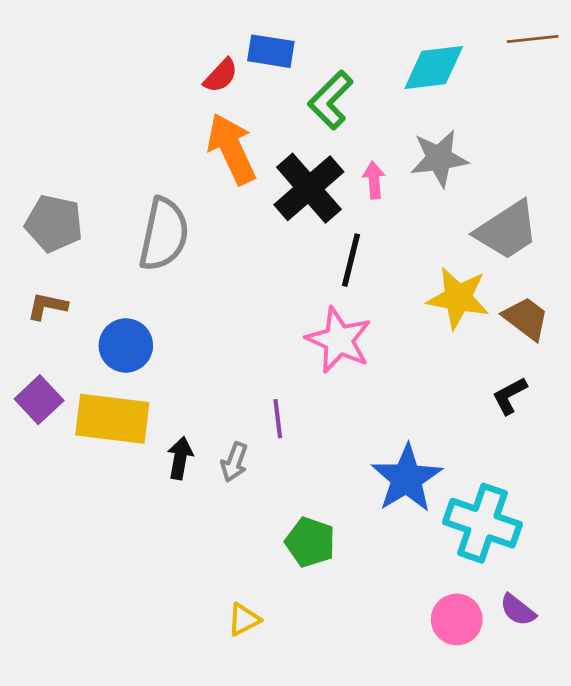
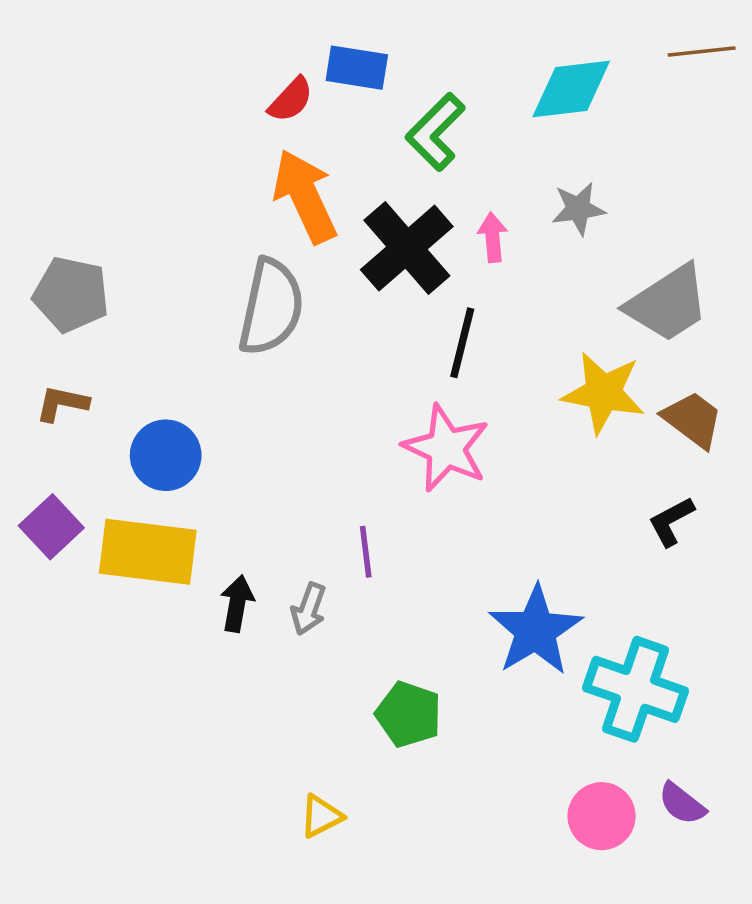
gray star: (439, 158) -> (578, 209), size x0.7
gray semicircle: (164, 234) -> (271, 307), moved

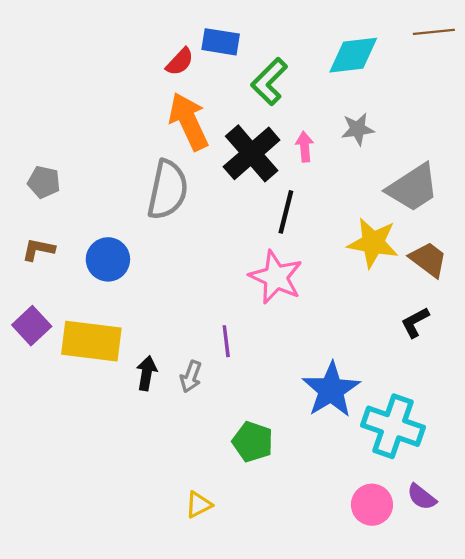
gray pentagon: (71, 294) -> (44, 182), size x0.7
blue circle: (166, 455) -> (108, 259), moved

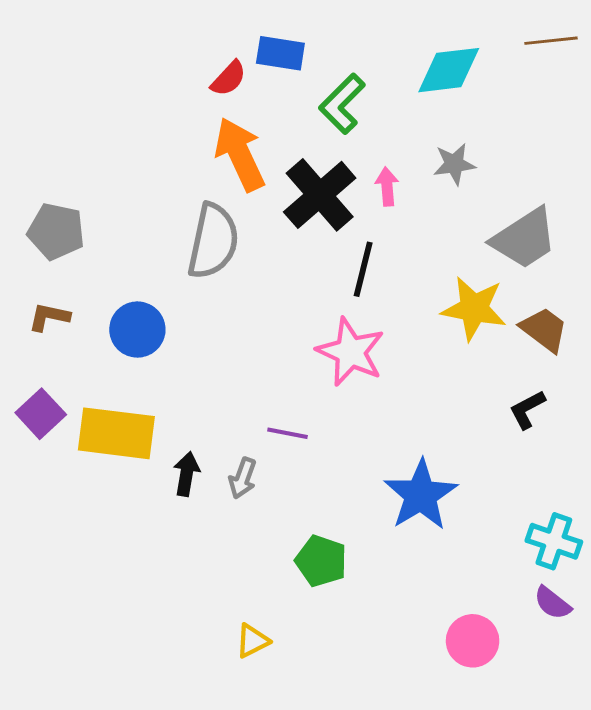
gray pentagon: (44, 182) -> (56, 231), size x1.4
purple line: (226, 341) -> (287, 433), turned -72
cyan cross: (393, 426) -> (554, 541), moved, size x0.7
purple semicircle: (422, 497) -> (552, 603), moved

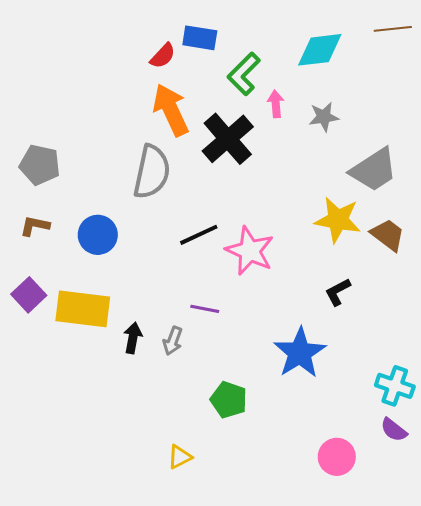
pink arrow: (387, 186) -> (276, 104), moved
black line: (363, 269) -> (199, 235), moved, turned 51
black L-shape: (527, 409) -> (338, 292), moved

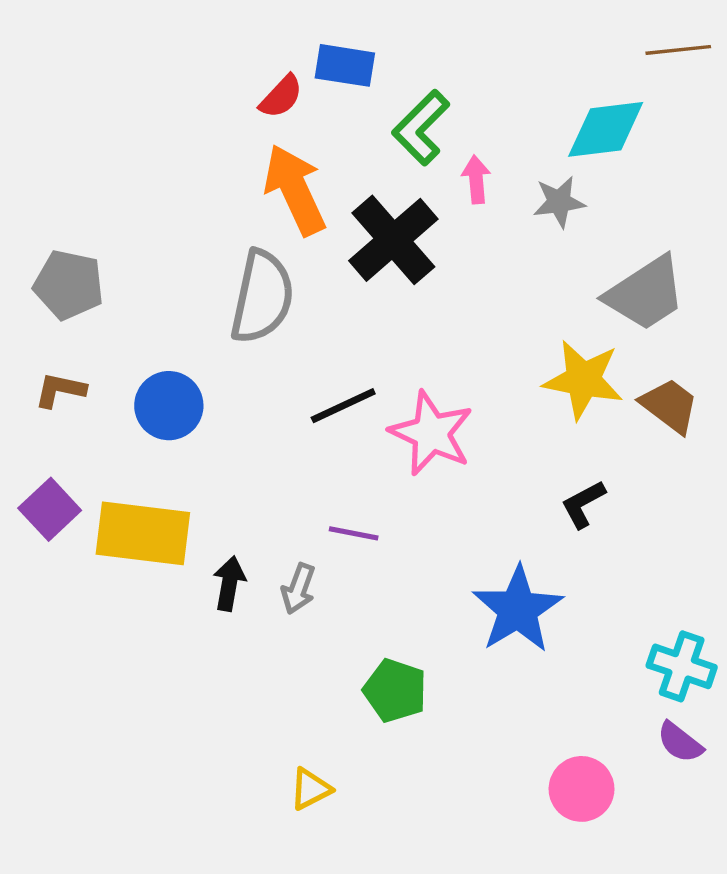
cyan diamond: (320, 50) -> (606, 129), moved

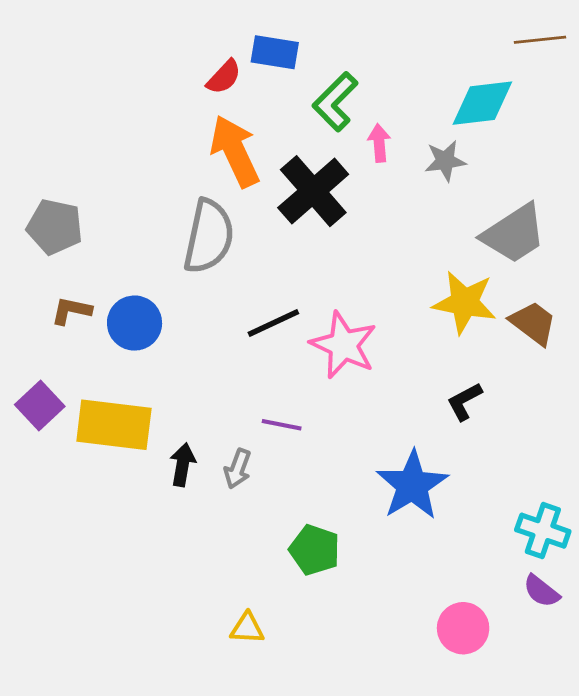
brown L-shape: (60, 390) -> (71, 311), moved
yellow triangle: (310, 789) -> (247, 628), turned 30

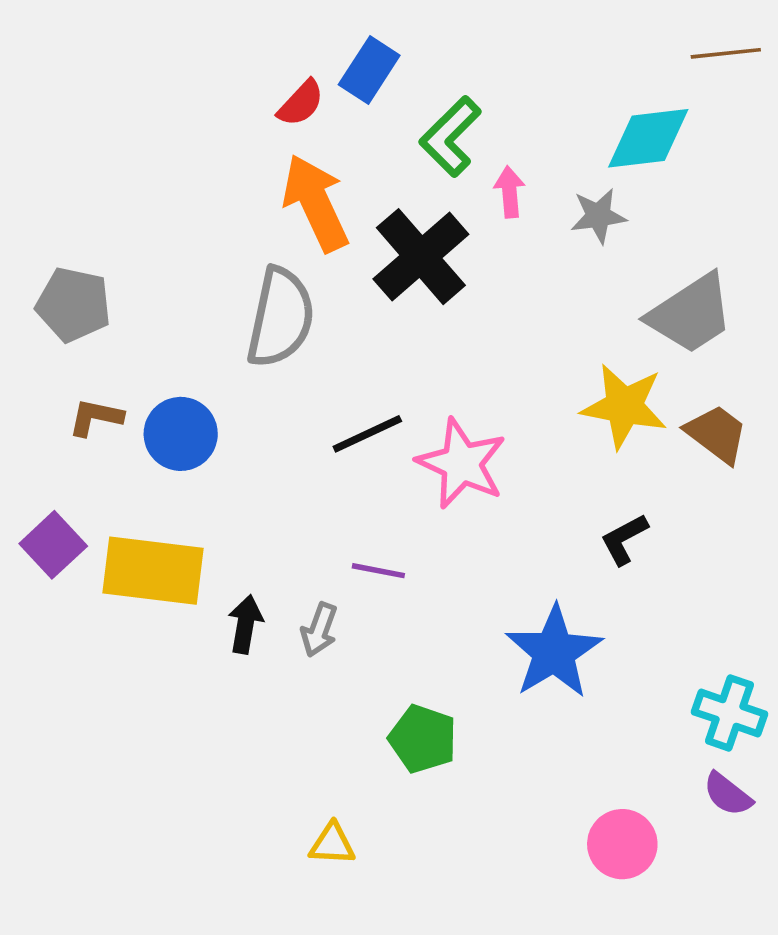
blue rectangle: (275, 52) -> (369, 70), turned -66

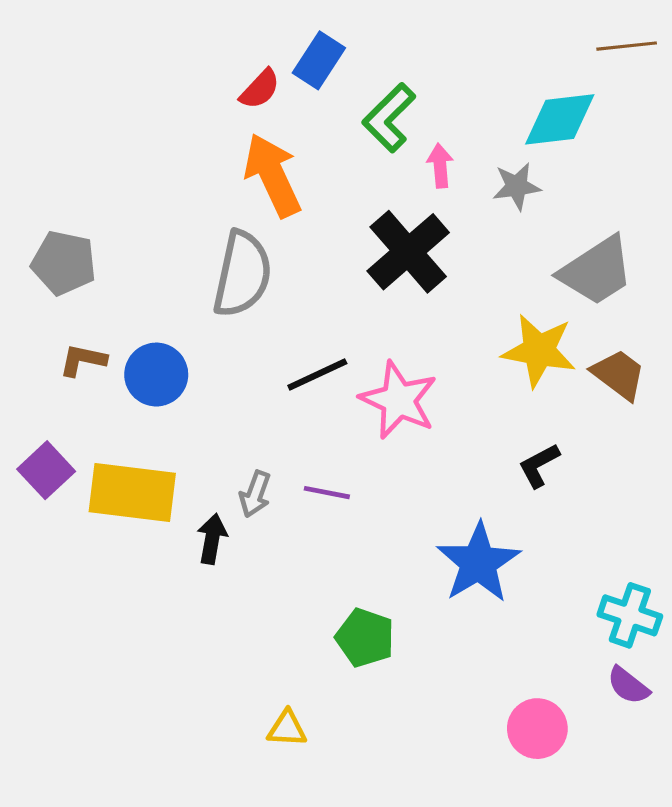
black cross: (421, 257) -> (408, 252), moved
gray arrow: (319, 630) -> (255, 494), moved

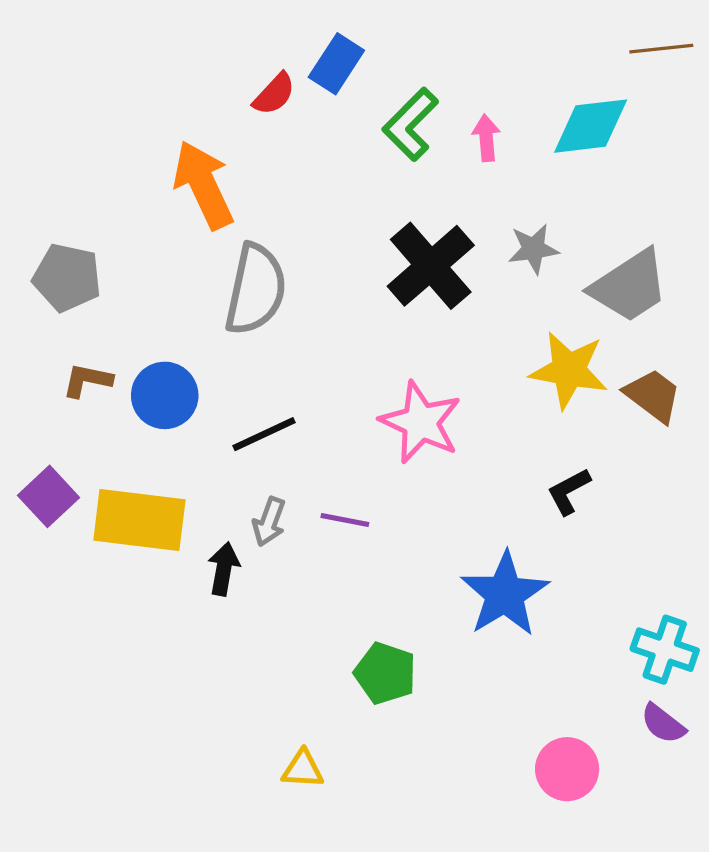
pink arrow: (440, 166) -> (486, 138), moved
orange arrow: (273, 175) -> (203, 185), moved
gray star: (517, 186) -> (533, 249), moved
black line: (317, 375) -> (264, 434), moved

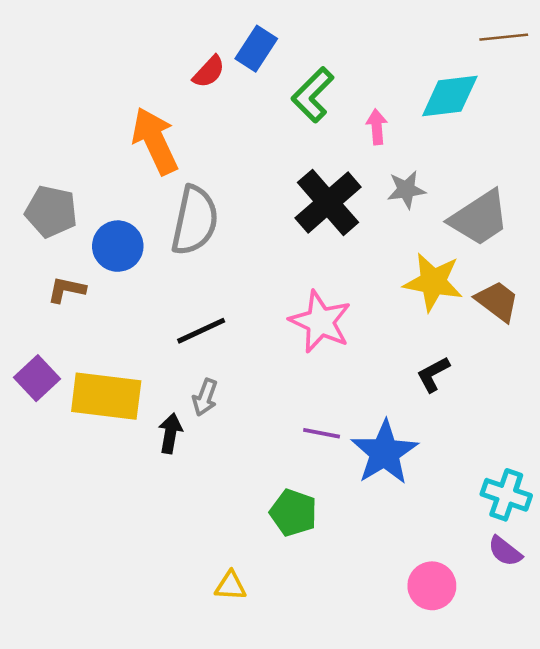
pink arrow: (486, 138) -> (377, 127), moved
blue circle: (165, 395) -> (118, 246), moved
purple line: (345, 520) -> (322, 433), moved

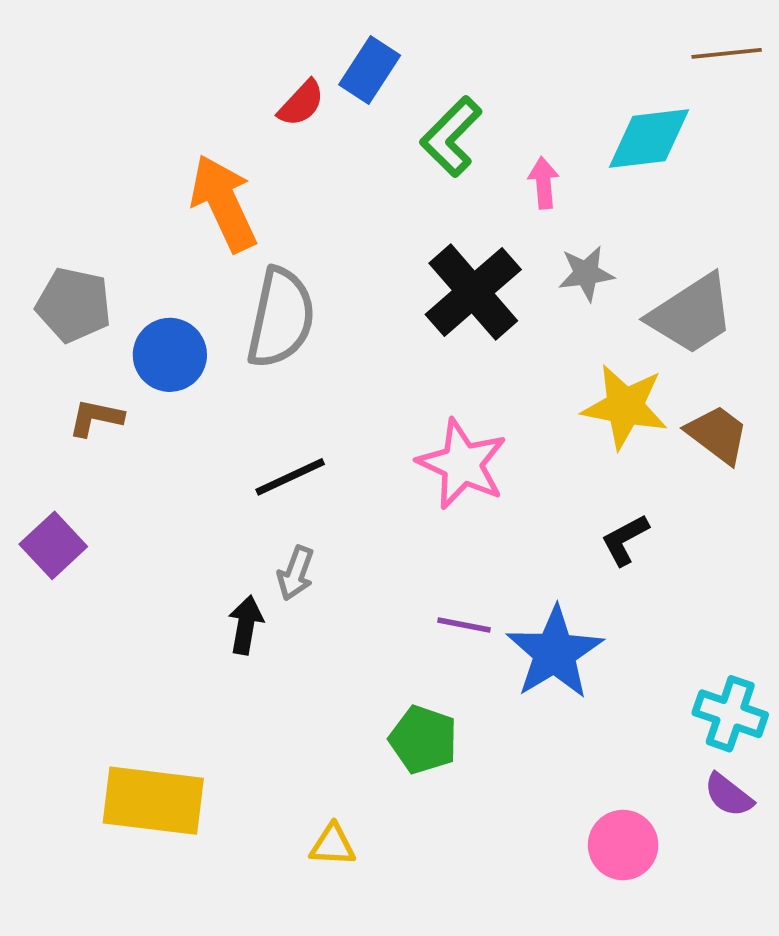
yellow rectangle: (106, 396) -> (153, 801), moved

